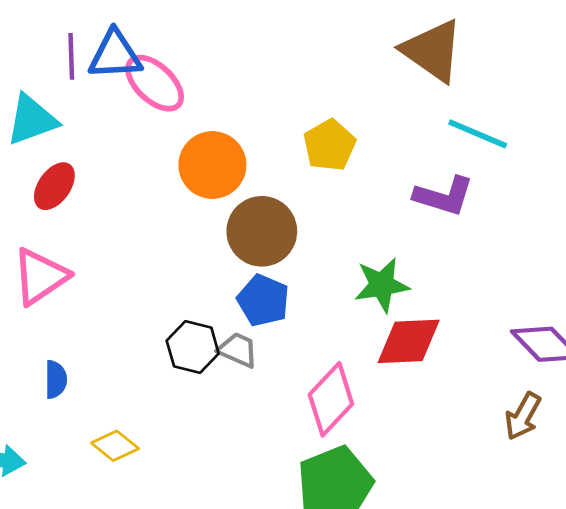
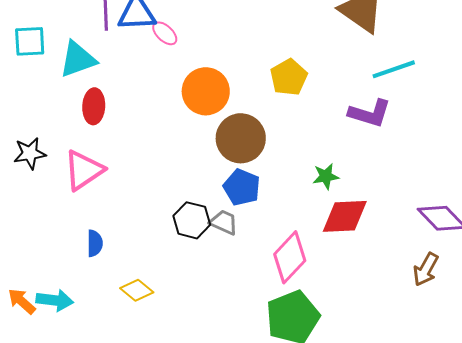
pink ellipse: (155, 83) -> (165, 33), size x0.6
cyan line: (478, 134) -> (394, 69), turned -42
red ellipse: (54, 186) -> (94, 106), turned -32
green star: (382, 285) -> (326, 176), size x0.7

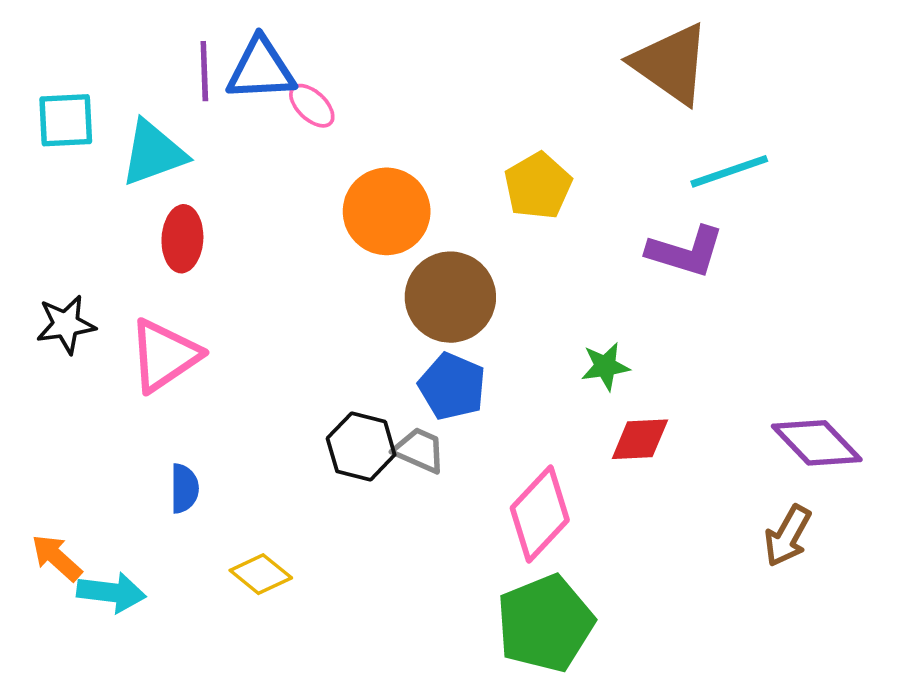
red diamond: (345, 216) -> (640, 439), size x0.7
orange arrow: (22, 301) -> (57, 558), moved

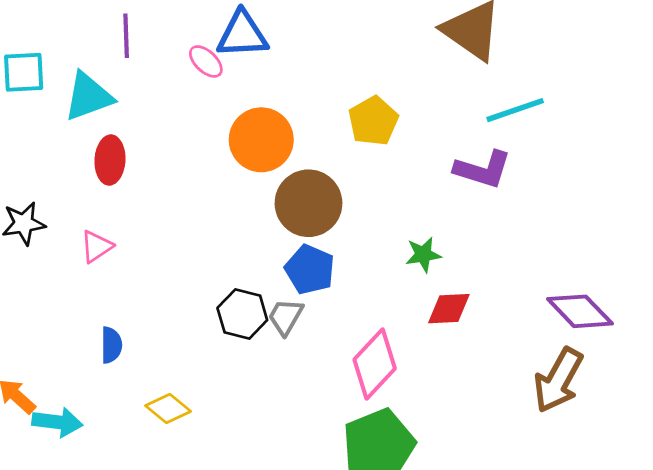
blue triangle: (261, 69) -> (242, 34), moved
pink triangle: (164, 355) -> (96, 246), size x0.6
gray trapezoid: (419, 450) -> (286, 317), turned -84
brown arrow: (788, 536) -> (558, 380), size x1.4

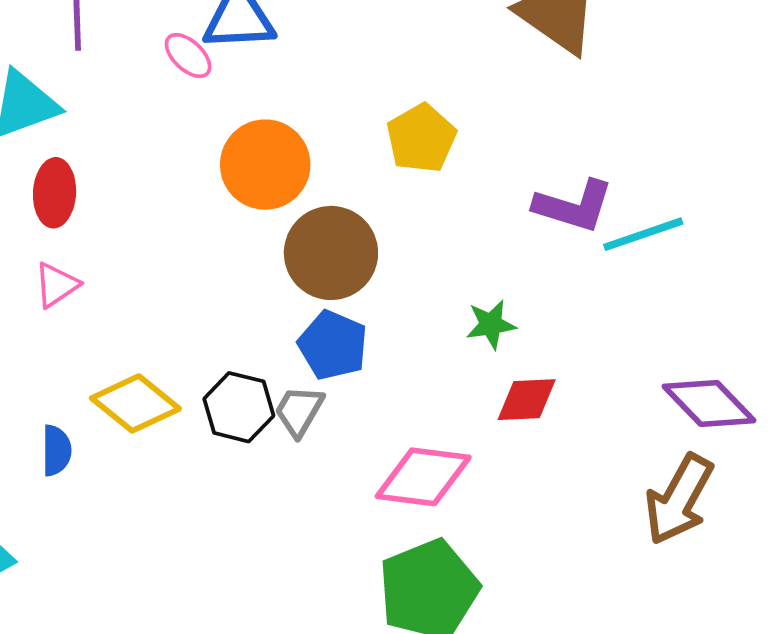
cyan line: (515, 110) -> (643, 234), moved
pink triangle: (96, 246) -> (56, 285), moved
pink diamond: (375, 364) -> (423, 477), turned 54
yellow diamond: (168, 409) -> (135, 403), moved, size x1.4

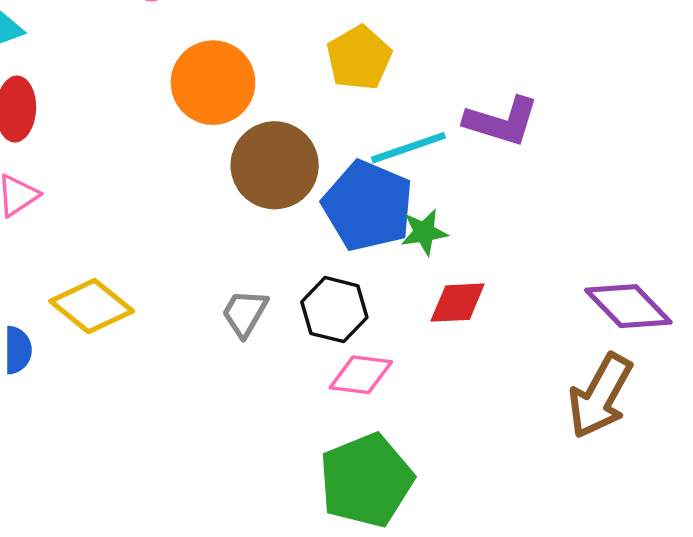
cyan line: (643, 234) -> (408, 148), moved
blue pentagon: (333, 345) -> (368, 206), moved, size x1.4
black hexagon: (239, 407) -> (334, 310), moved
pink diamond: (423, 477) -> (361, 375), size x0.7

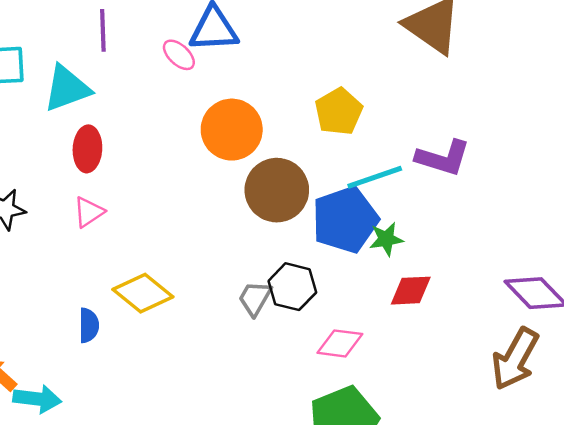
blue pentagon: (368, 206) -> (345, 220), turned 30
black hexagon: (334, 310) -> (292, 287), moved

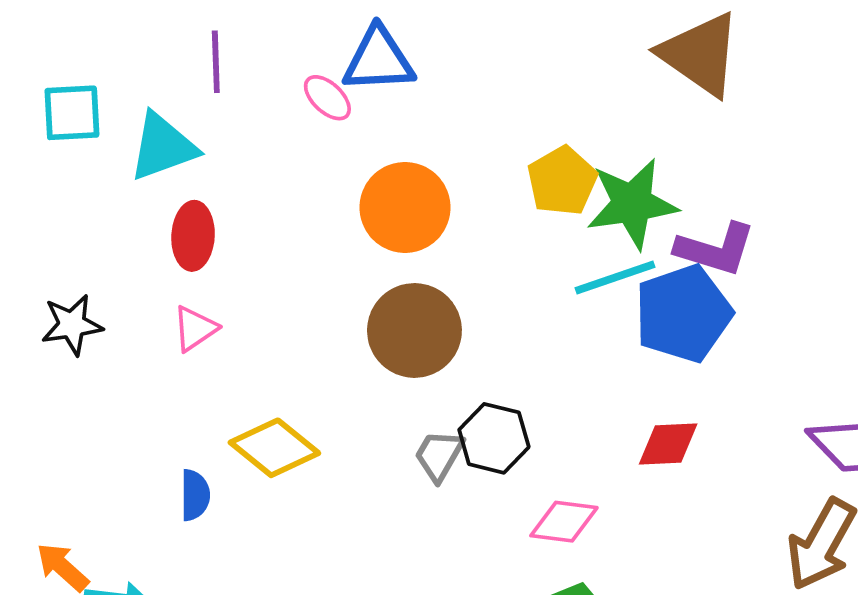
brown circle: (277, 190) -> (414, 330), moved
blue pentagon: (345, 220) -> (683, 313), moved
green star: (386, 239) -> (632, 204), moved, size x1.8

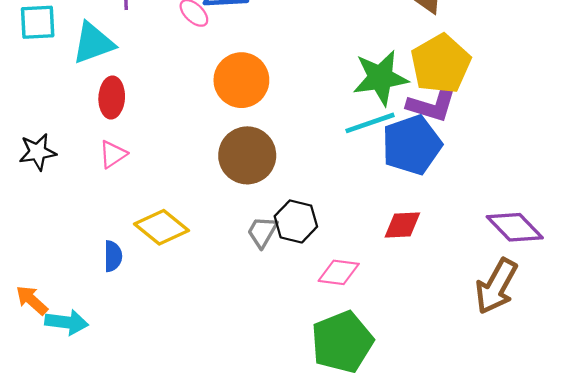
yellow pentagon: (562, 181) -> (441, 64), moved, size x1.4

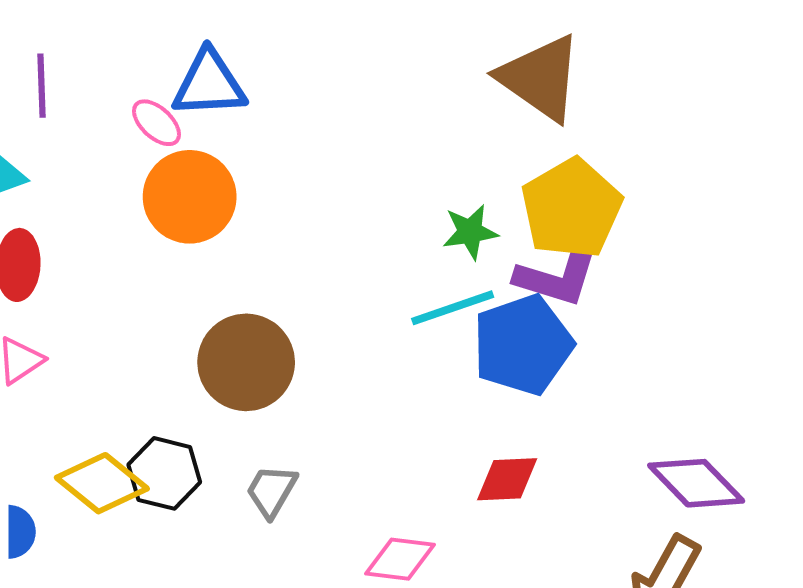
green star: (380, 78) -> (470, 232), size x0.6
orange circle: (241, 80) -> (190, 197), moved
black hexagon: (296, 221) -> (164, 473), moved

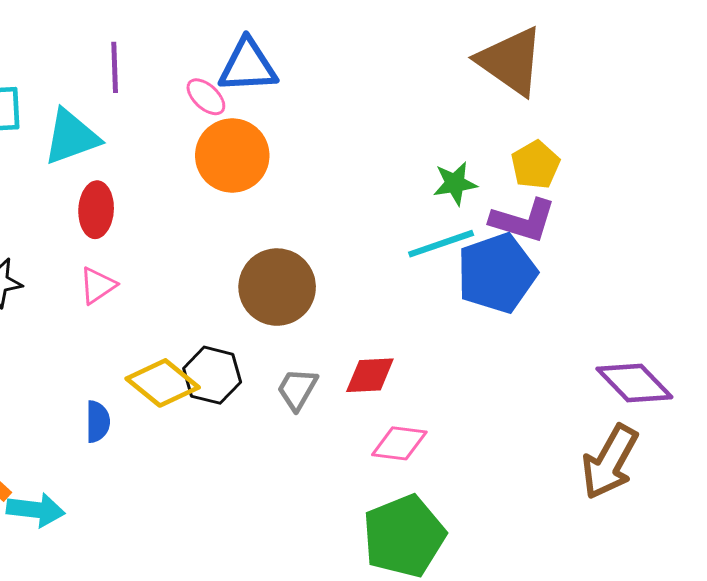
yellow pentagon: (571, 208) -> (535, 165), size x0.6
red diamond: (507, 479) -> (370, 375), moved

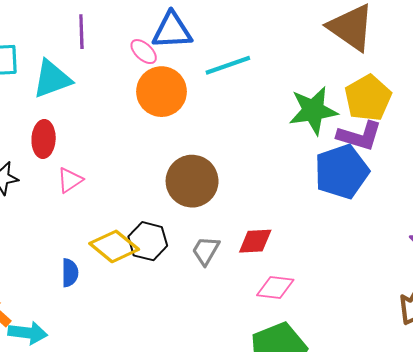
yellow pentagon: (535, 165) -> (368, 98), size x1.4
green star: (455, 183) -> (313, 111), size x1.6
red ellipse: (96, 210) -> (44, 139), moved
cyan line: (441, 244) -> (228, 65), moved

